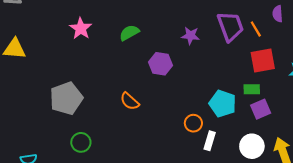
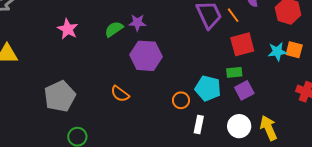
purple star: (191, 36) -> (137, 23), moved
purple hexagon: (160, 64) -> (146, 56), size x1.4
orange circle: (193, 123) -> (181, 100), moved

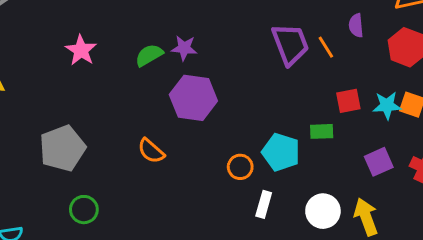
red square: (242, 44) -> (348, 101), moved, size x0.7
purple square: (244, 90) -> (379, 162), moved

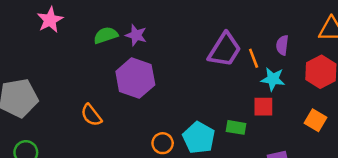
purple trapezoid: (290, 44) -> (225, 50), turned 42
cyan star: (387, 105) -> (273, 79), moved

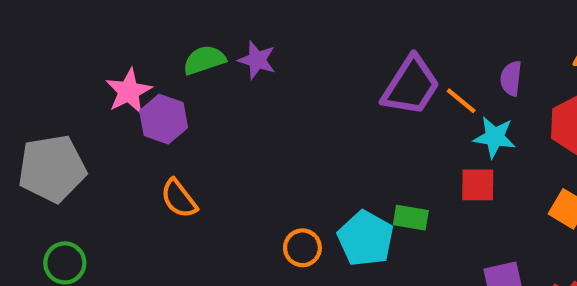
pink star: (50, 20) -> (129, 91), moved
orange line: (254, 58) -> (461, 101), turned -30
purple hexagon: (135, 78) -> (164, 119), moved, size x0.7
green rectangle: (236, 127) -> (411, 218), moved

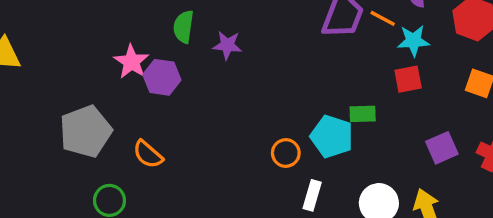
green semicircle: (204, 60) -> (184, 27), turned -52
purple star: (257, 60) -> (227, 45), moved
orange semicircle: (179, 199) -> (148, 154), moved

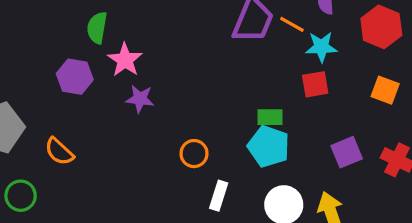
purple star: (227, 45) -> (140, 99), moved
pink star: (131, 62) -> (125, 60), moved
cyan pentagon: (332, 137) -> (269, 146), moved

